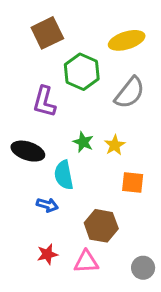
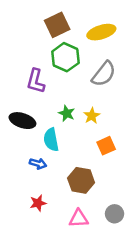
brown square: (47, 33) -> (57, 25), moved
orange square: (133, 182) -> (106, 146), turned -30
pink triangle: (86, 262) -> (79, 219), moved

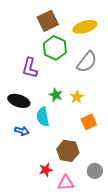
blue arrow: (38, 164) -> (22, 131), moved
red star: (38, 203) -> (46, 170), moved
gray circle: (115, 214) -> (95, 171), moved

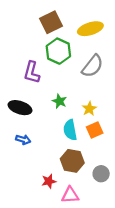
yellow star: (77, 97) -> (89, 109), moved
cyan semicircle: (43, 117) -> (70, 130), moved
gray circle: (95, 171) -> (101, 174), moved

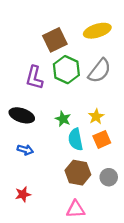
brown square: (51, 22) -> (55, 40), moved
green hexagon: (58, 51) -> (66, 70), moved
green star: (59, 101) -> (63, 119), moved
gray circle: (101, 174) -> (109, 177), moved
red star: (49, 181) -> (23, 194), moved

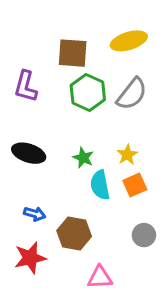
brown square: (55, 40) -> (73, 53), turned 30
purple L-shape: (34, 78) -> (26, 86), moved
blue arrow: (25, 150) -> (35, 214), moved
brown hexagon: (78, 173) -> (74, 234), moved
red star: (23, 194) -> (30, 258), size x1.5

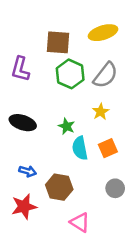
yellow star: (127, 155) -> (101, 112), moved
pink triangle: (100, 278) -> (80, 222), turned 35

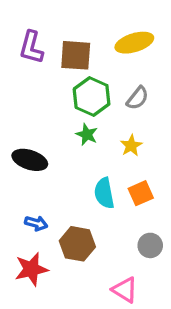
purple L-shape: (20, 69) -> (31, 47), moved
gray semicircle: (105, 75) -> (138, 98), size x0.7
green star: (67, 126) -> (87, 135), moved
pink triangle: (80, 222) -> (125, 290), moved

